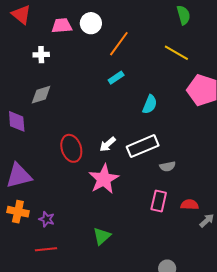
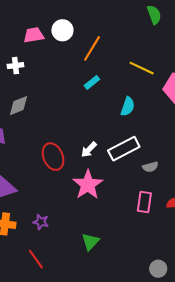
yellow line: (176, 53) -> (142, 68), moved
purple star: (47, 219) -> (41, 222), moved
red line: (46, 249) -> (36, 259), turned 65

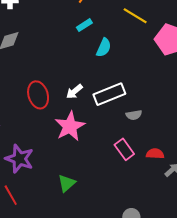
cyan semicircle: (128, 106) -> (104, 48), moved
pink rectangle: (144, 202) -> (124, 149), turned -50
purple star: (41, 222) -> (19, 159), size x1.8

